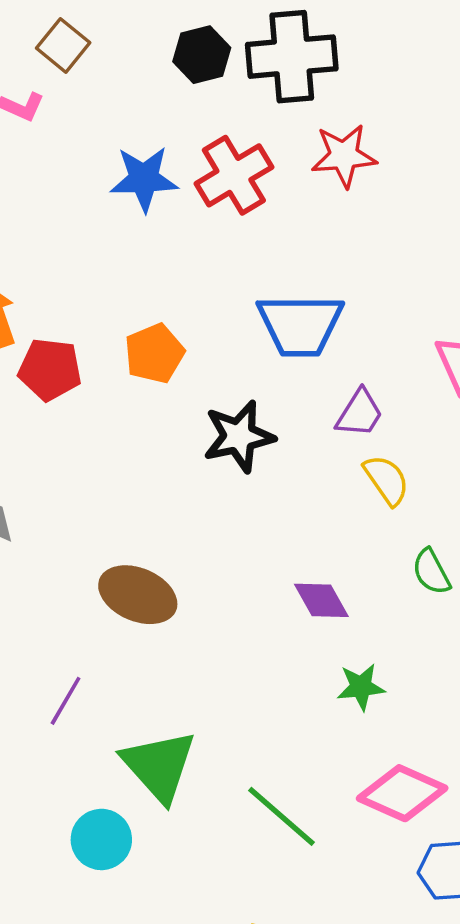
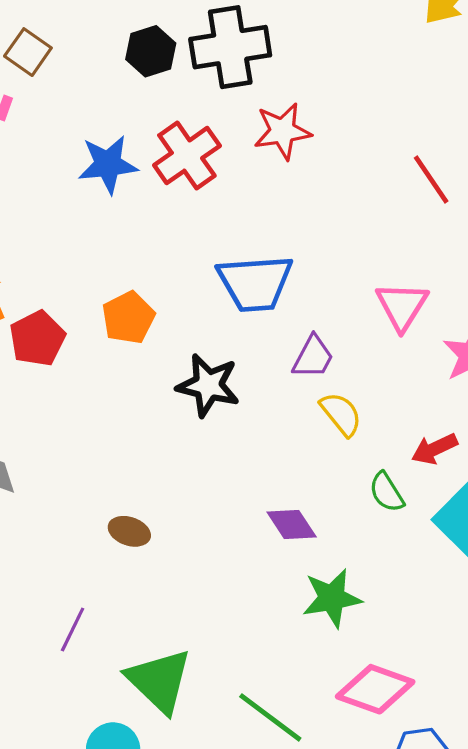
red pentagon: (50, 369) -> (37, 339), turned -30
black star: (239, 436) -> (208, 385), turned 30
brown ellipse: (138, 595) -> (129, 531), size x0.6
green star: (361, 687) -> (332, 598), size x1.4

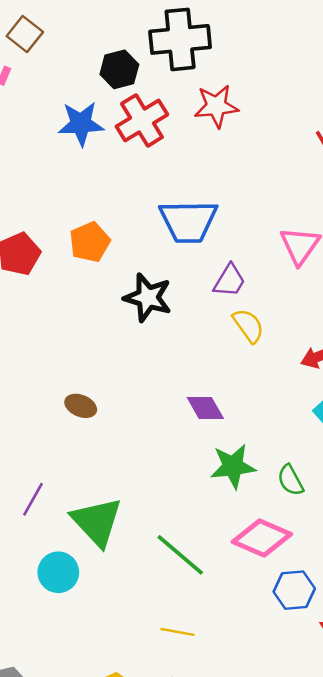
black hexagon: (151, 51) -> (119, 69), moved
green semicircle: (387, 492) -> (290, 480), moved
purple line: (73, 630) -> (33, 499), moved

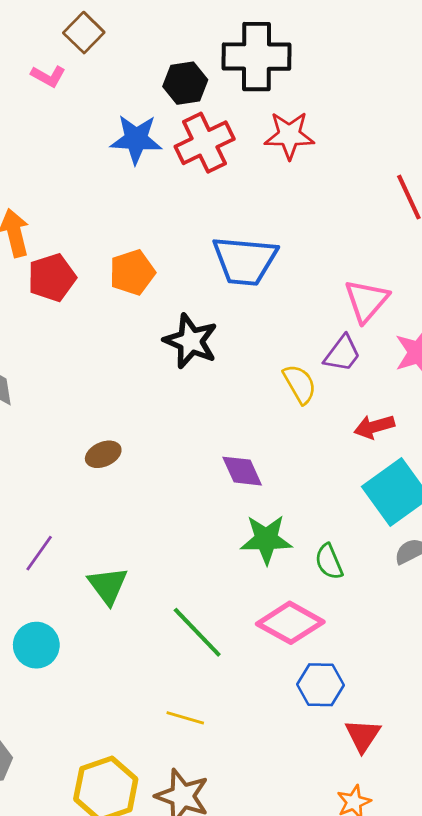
purple trapezoid: (229, 281) -> (342, 354), moved
brown ellipse: (81, 406) -> (103, 454), turned -52
green triangle: (97, 522) -> (108, 586), size x0.7
cyan circle: (58, 572) -> (36, 645), moved

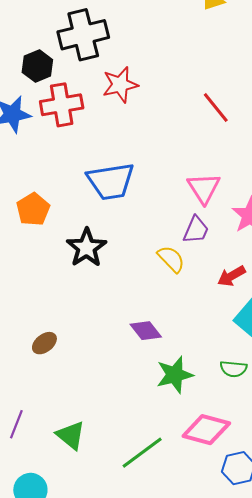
red cross: (205, 143) -> (62, 105), turned 30
black star: (191, 341) -> (86, 248), turned 30
green semicircle: (329, 562) -> (233, 369), moved, turned -48
green line: (197, 632) -> (142, 453), turned -69

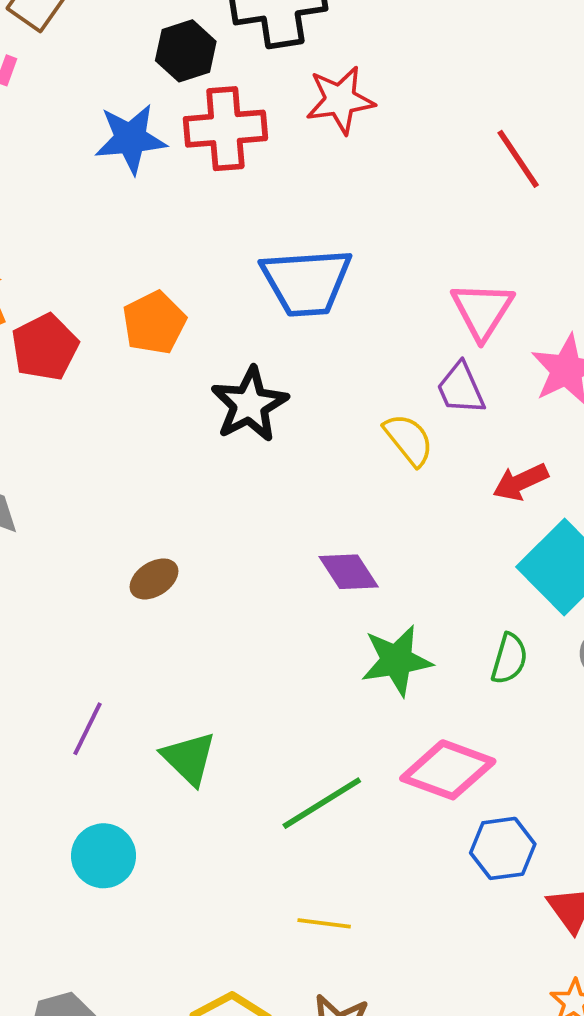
purple trapezoid: (196, 230) -> (461, 388), turned 128
green semicircle: (233, 369) -> (509, 659), turned -84

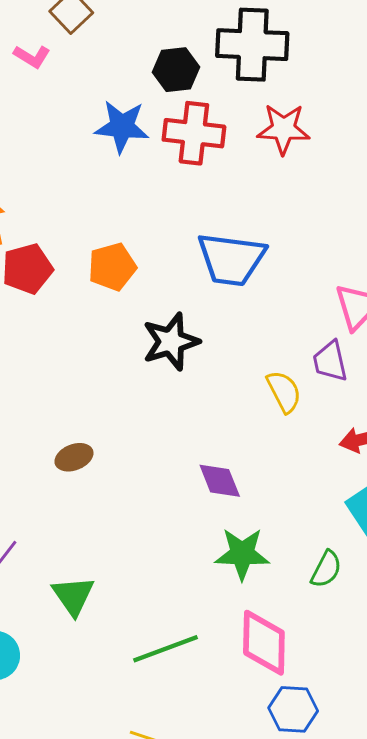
pink diamond: (448, 770) -> (264, 643), turned 60

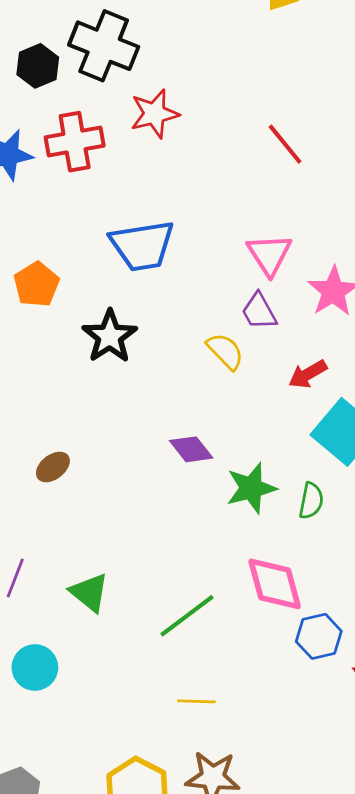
black cross: (252, 45) -> (104, 46), turned 36
black hexagon: (176, 70) -> (38, 66), moved
green star: (242, 554) -> (251, 488), moved

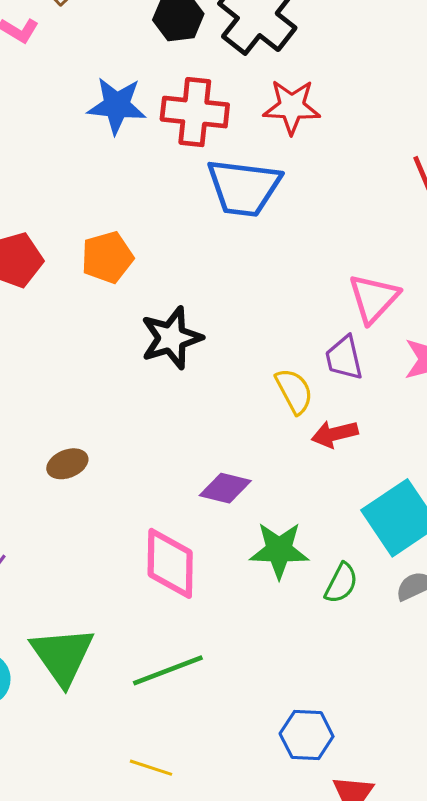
blue trapezoid: (142, 246) -> (244, 188), moved
red arrow: (308, 374) -> (335, 434), moved
purple diamond: (191, 449) -> (225, 488), turned -54
pink diamond: (275, 584) -> (170, 563), moved
green triangle: (89, 593) -> (62, 656), moved, size x1.4

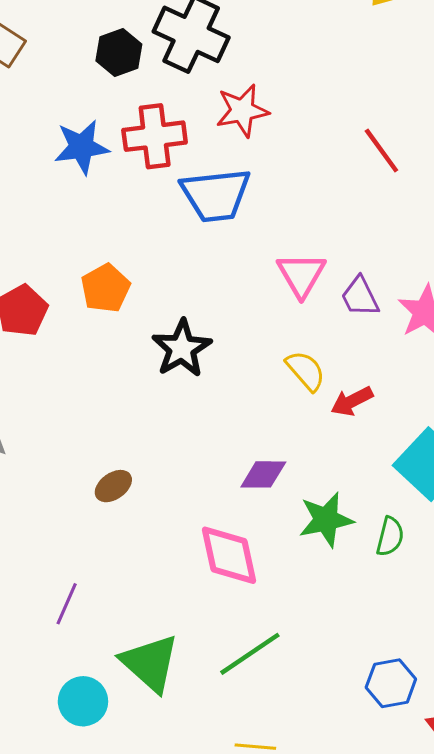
pink triangle: (374, 298) -> (301, 275), moved
purple trapezoid: (344, 358) -> (360, 297), moved

